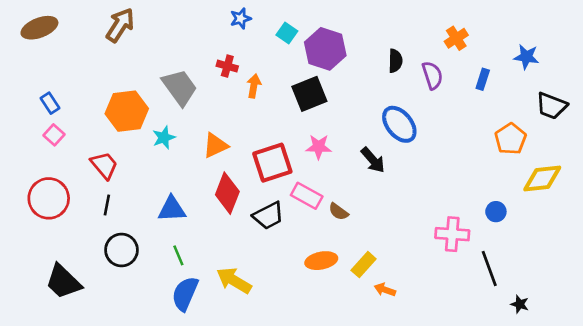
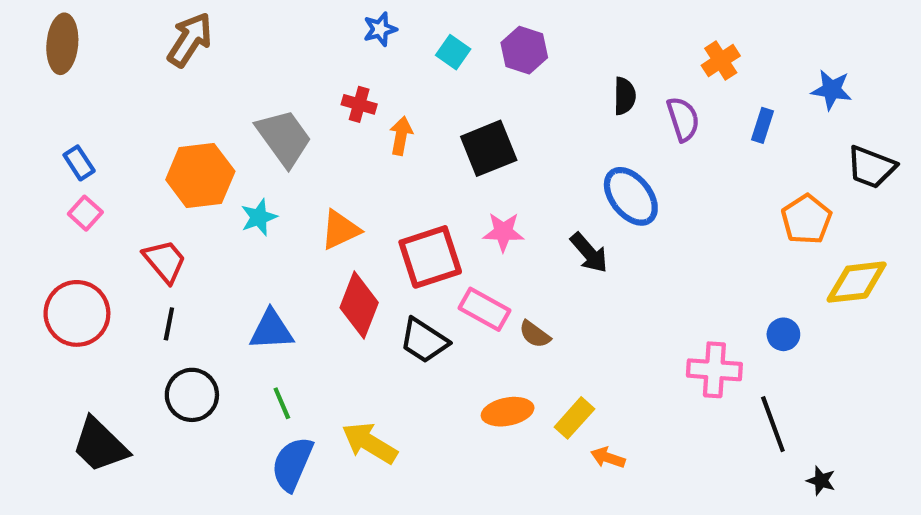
brown ellipse: (39, 28) -> (62, 44), turned -64
purple hexagon: (325, 49) -> (524, 50), moved, size x0.7
black trapezoid: (268, 216) -> (424, 341), turned 60

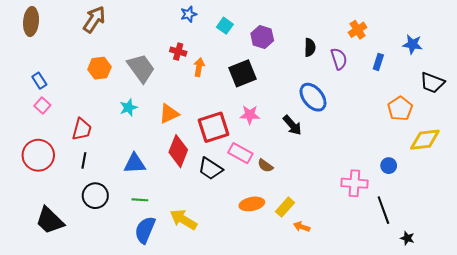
purple hexagon: (524, 50) -> (262, 37), moved
orange hexagon: (200, 175) -> (99, 68), moved, size x0.7
red trapezoid: (165, 261) -> (82, 129), turned 55
green line: (282, 403) -> (140, 200), turned -63

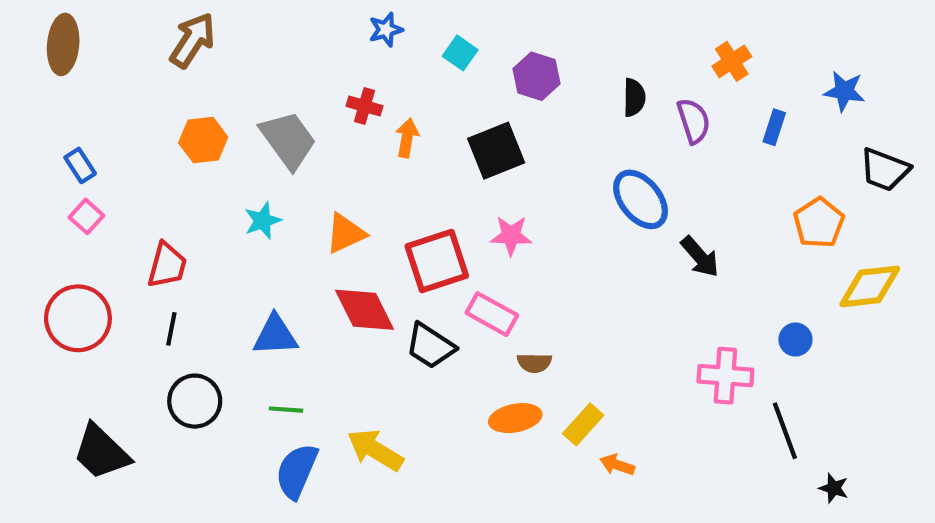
black arrow: (292, 125) -> (700, 257), moved
red diamond: (178, 151) -> (365, 310), turned -48
brown semicircle: (265, 166) -> (534, 363), moved, turned -35

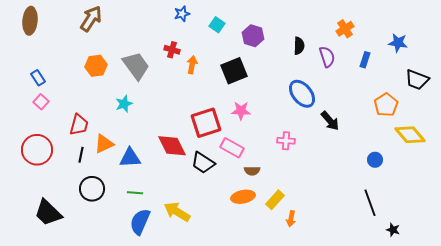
orange triangle: (345, 233) -> (104, 144), moved
yellow diamond: (870, 286) -> (410, 135), turned 56
pink cross: (725, 376) -> (286, 141), moved, size x0.7
orange arrow: (617, 465) -> (291, 219), turned -98

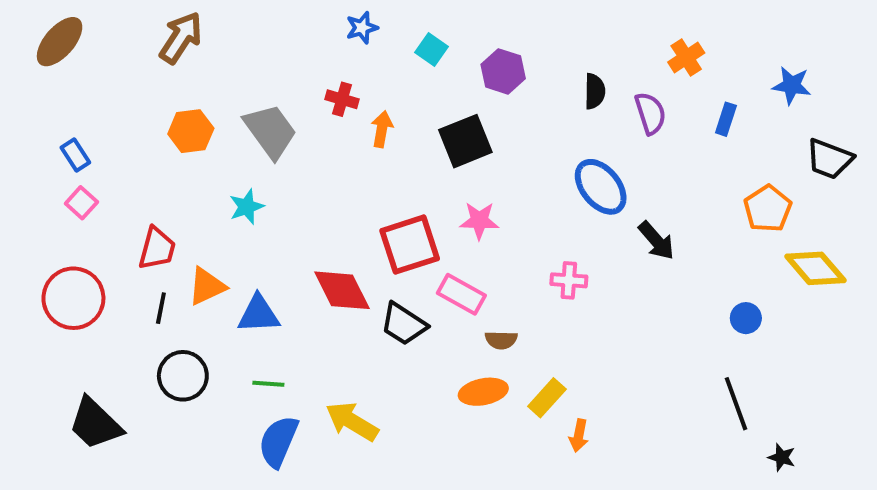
brown ellipse: (30, 21) -> (60, 42), turned 36

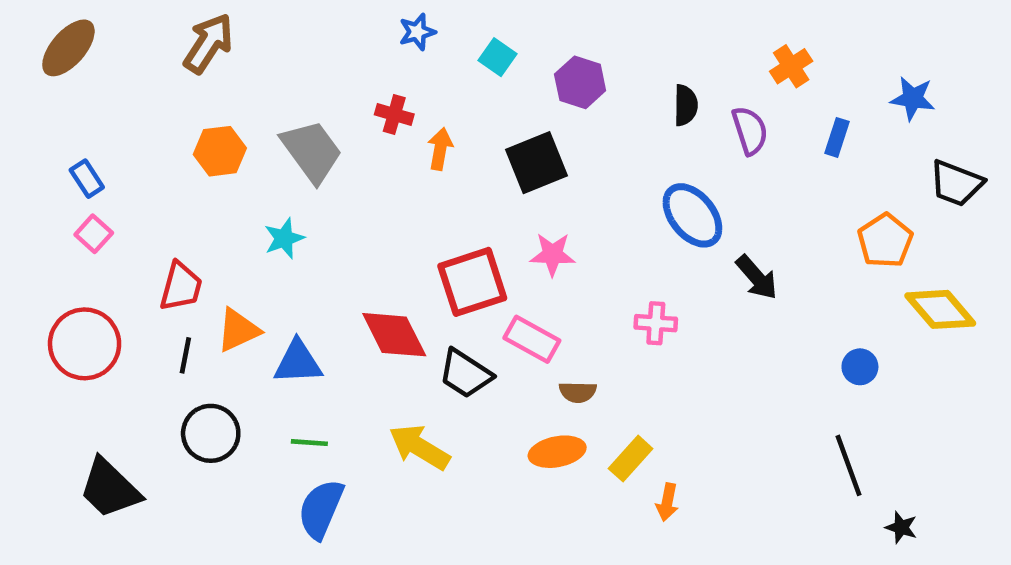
yellow arrow: (352, 422) -> (419, 447), moved

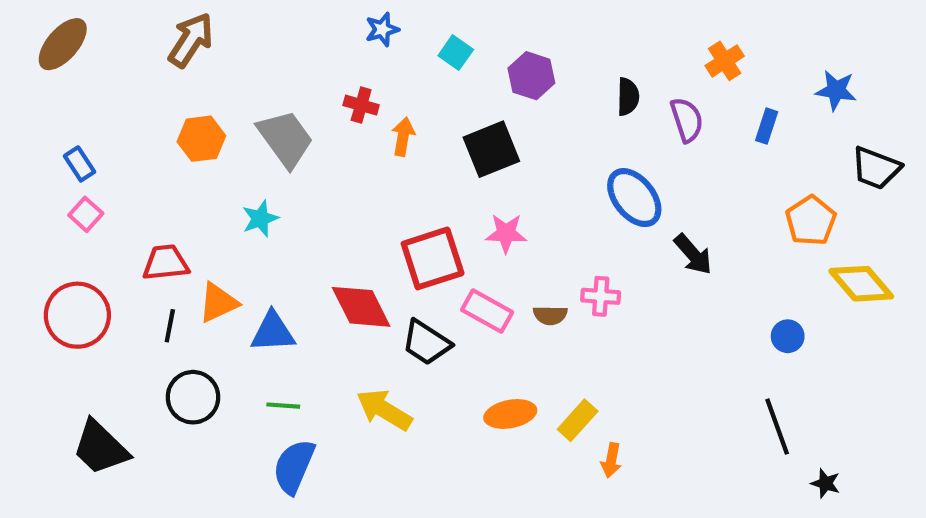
red trapezoid: (181, 287) -> (166, 263), turned -111
brown semicircle: (578, 392) -> (550, 315), moved

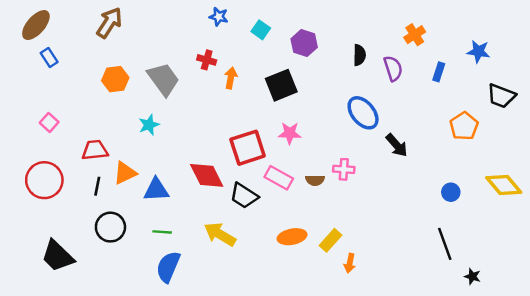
blue star: (382, 29) -> (219, 17), turned 30
blue rectangle: (79, 164) -> (49, 58), moved
yellow diamond: (861, 284) -> (504, 185), moved

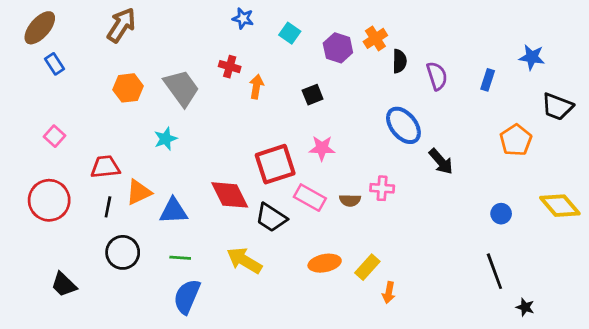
orange cross: (415, 35) -> (375, 38), moved
black square: (281, 85) -> (313, 95), size x0.6
black trapezoid: (58, 256) -> (64, 285), size x0.7

